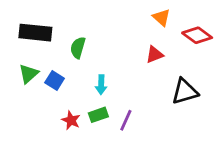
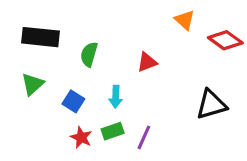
red triangle: (155, 54) -> (147, 62), moved
blue square: (55, 81) -> (73, 101), moved

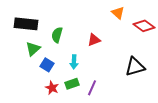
green triangle: (33, 84) -> (33, 49), moved

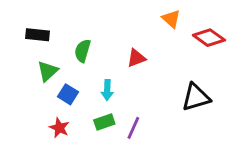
black rectangle: (26, 24) -> (37, 35), size x0.7
red star: (52, 88) -> (59, 128), moved

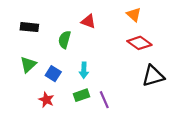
red diamond: (209, 38) -> (139, 43), moved
red triangle: (136, 58) -> (88, 21), moved, turned 42
green triangle: (48, 71) -> (28, 65), moved
purple line: (133, 128) -> (104, 100), turned -48

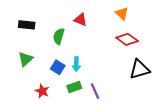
blue square: (53, 74) -> (58, 67), moved

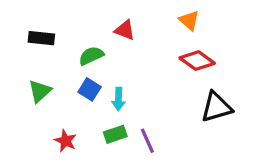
green semicircle: (59, 36) -> (91, 56), turned 49
blue square: (58, 67) -> (90, 89), moved

